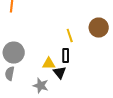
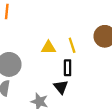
yellow triangle: (49, 64) -> (48, 48), moved

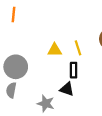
black triangle: (61, 87) -> (67, 89), turned -32

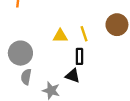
gray semicircle: (11, 90) -> (26, 77), moved

